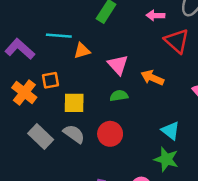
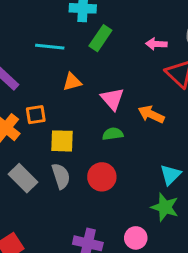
cyan line: (59, 36) -> (50, 47), moved
cyan triangle: (171, 131) -> (170, 175), turned 36
gray semicircle: (74, 134) -> (61, 176), turned 35

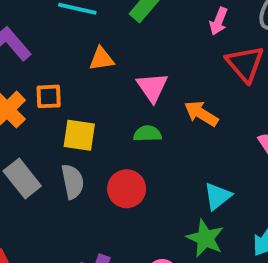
pink arrow: (156, 44) -> (219, 21), turned -78

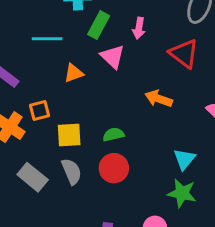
pink arrow: (219, 21) -> (139, 28), moved
pink triangle: (152, 87) -> (113, 57), moved
green semicircle: (147, 134) -> (113, 135), moved

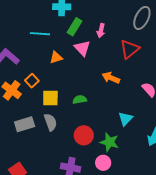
red triangle: (184, 54) -> (130, 49), turned 40
orange square: (39, 110) -> (32, 81), turned -32
red circle: (114, 168) -> (84, 135), moved
gray rectangle: (33, 177) -> (25, 124), turned -60
green star: (182, 193) -> (109, 142), moved

